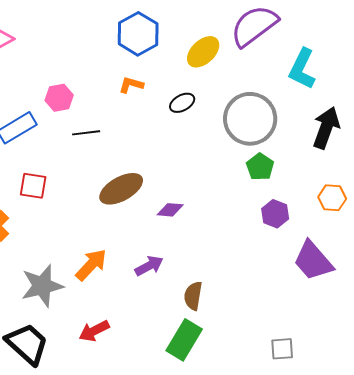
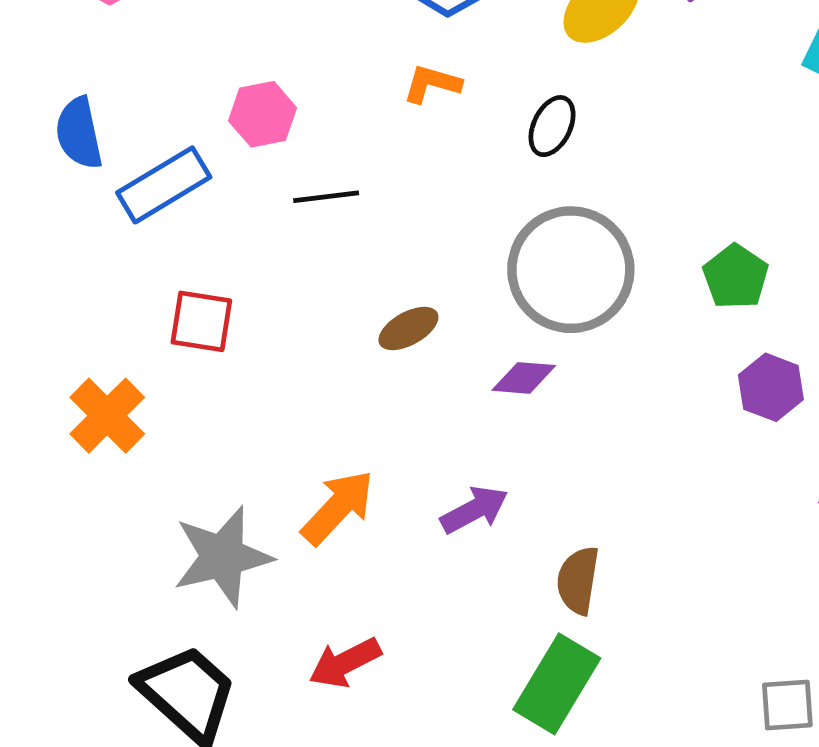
black ellipse: (182, 103) -> (552, 126), turned -35
gray circle: (250, 119) -> (571, 270), moved
brown ellipse: (121, 189) -> (408, 328), size x0.6

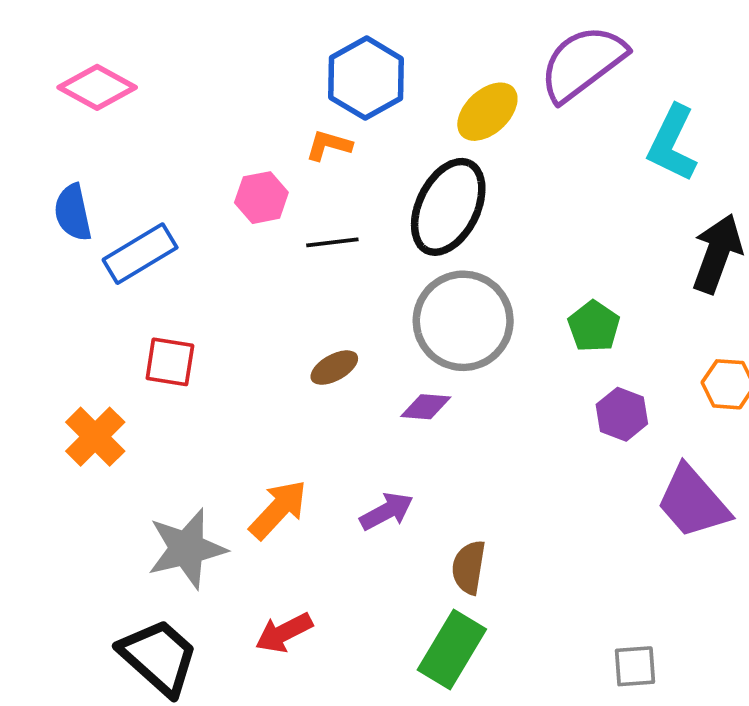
orange L-shape: (432, 84) -> (329, 145), moved
pink hexagon: (263, 114) -> (261, 198), moved
black ellipse: (552, 126) -> (448, 207), size x2.0
black line: (326, 197) -> (332, 242), moved

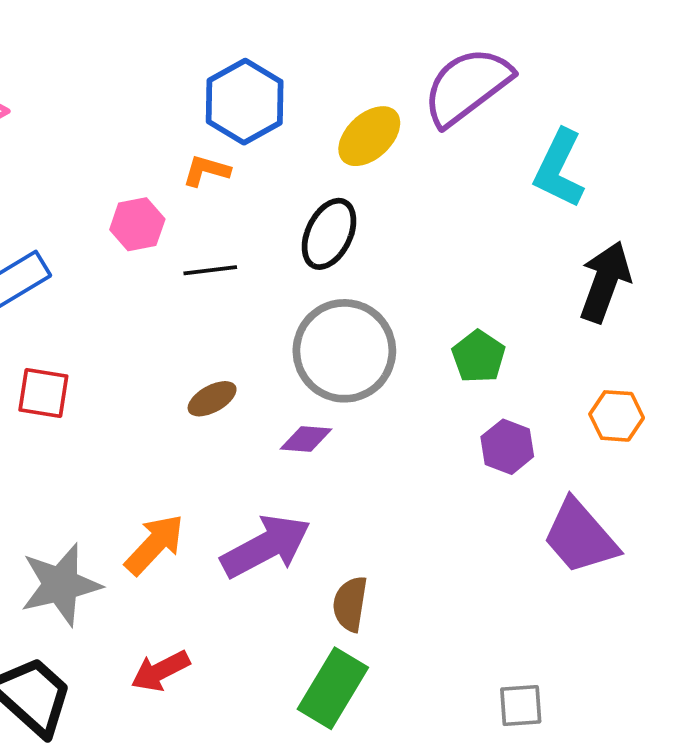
black ellipse: (448, 207) -> (329, 234), size x0.7
purple arrow: (387, 511) -> (266, 546), size x1.6

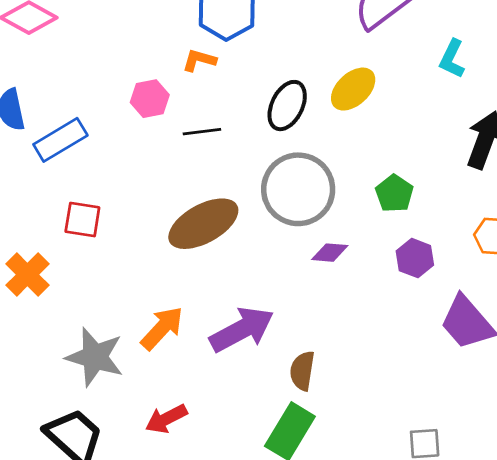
yellow ellipse: (369, 136) -> (353, 89), moved
cyan L-shape: (559, 169) -> (452, 59), size x0.7
brown ellipse: (212, 399) -> (203, 224), size x2.0
purple diamond: (306, 439) -> (330, 253), moved
gray star: (61, 585) -> (95, 357), turned 30

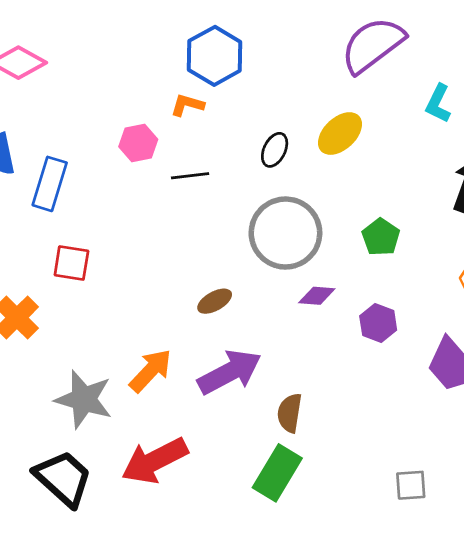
black ellipse: (287, 106) -> (275, 150), size x0.7
blue rectangle: (60, 140) -> (50, 184), turned -42
brown ellipse: (203, 224) -> (215, 301), moved, size x0.5
purple hexagon: (415, 258) -> (378, 323), moved
red arrow: (166, 419) -> (155, 461), size x1.6

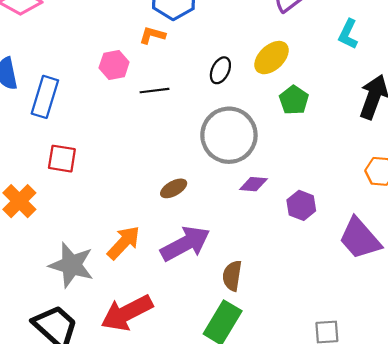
green pentagon: (381, 237) -> (294, 100), moved

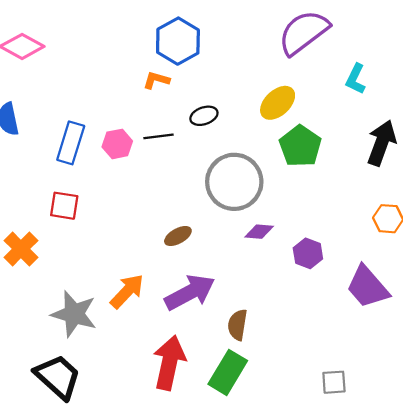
pink hexagon: (114, 65) -> (117, 144), moved
black ellipse: (220, 70) -> (204, 116), moved, turned 45
blue rectangle: (45, 97) -> (71, 143), moved
green pentagon: (294, 100) -> (300, 146), size x1.4
red arrow: (127, 313) -> (169, 363), moved, turned 129

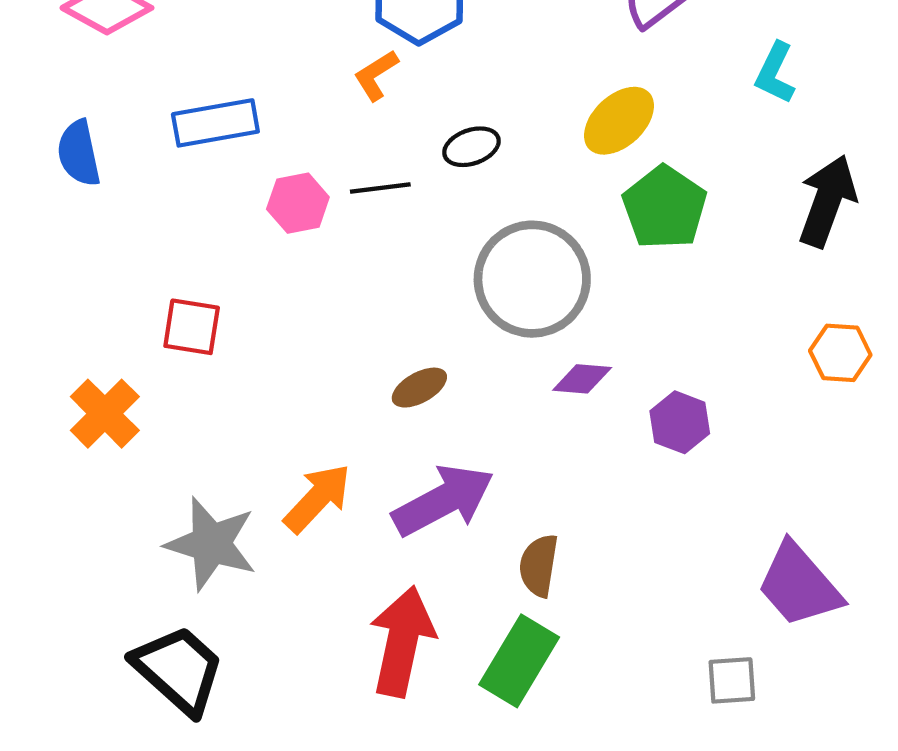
orange L-shape: (156, 80) -> (376, 75), turned -48
blue rectangle: (71, 143) -> (215, 123), moved, turned 63
purple trapezoid: (367, 287) -> (799, 585), moved

